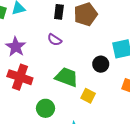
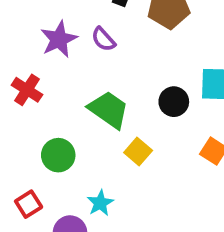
purple star: (16, 47) -> (59, 39), moved
red cross: (20, 77) -> (27, 90), size x0.7

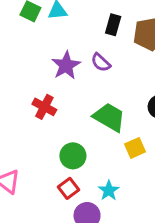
yellow square: (138, 152) -> (135, 148), turned 30
red square: (29, 204) -> (69, 188), moved

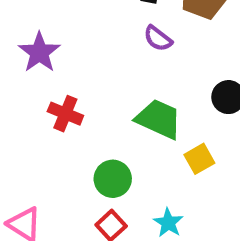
purple semicircle: (101, 63) -> (158, 38), moved
purple star: (66, 65) -> (39, 52), moved

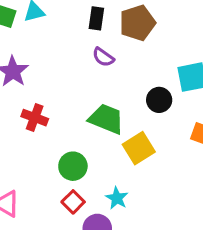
yellow square: (199, 159) -> (139, 148), size x1.4

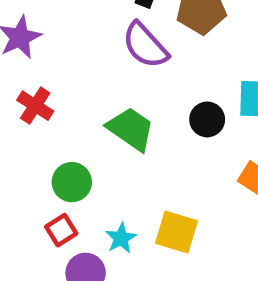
purple semicircle: (103, 57) -> (145, 45), size x1.6
yellow square: (139, 148) -> (176, 232), moved, turned 36

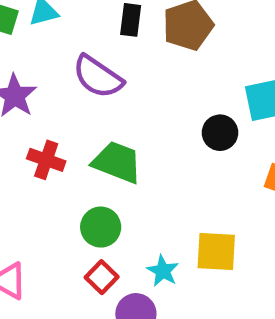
purple semicircle: (145, 45) -> (98, 77), moved
green trapezoid: (131, 129) -> (117, 162), moved

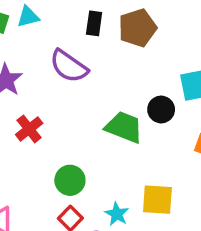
red cross: (46, 160) -> (29, 129), turned 32
green trapezoid: (117, 162) -> (124, 127), moved

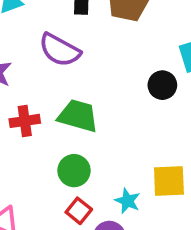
green trapezoid: (124, 127) -> (78, 116), moved
red cross: (29, 129) -> (25, 121), turned 36

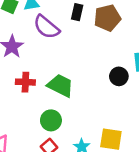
purple semicircle: (60, 50) -> (46, 27), moved

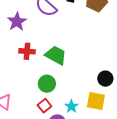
black circle: (119, 76) -> (105, 79), moved

